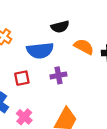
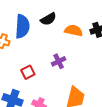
blue semicircle: (40, 50) -> (22, 26), moved, turned -65

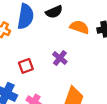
purple cross: (59, 61) -> (60, 58), turned -32

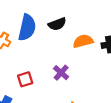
orange semicircle: (79, 27) -> (83, 41), turned -36

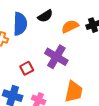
purple cross: (61, 73) -> (56, 57), size x1.6

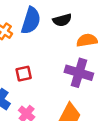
purple cross: (56, 57) -> (79, 73), moved, turned -30

